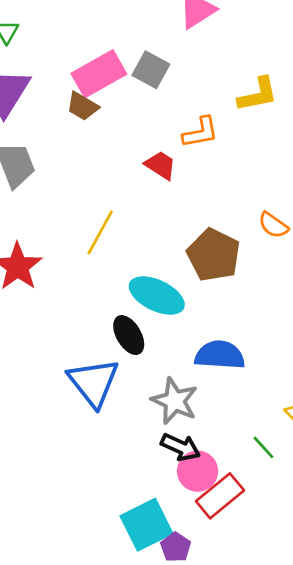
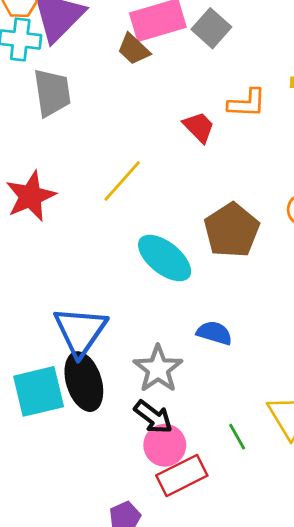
black ellipse: (129, 335) -> (84, 382), moved, size x1.4
blue semicircle: (220, 355) -> (214, 333), size x0.7
cyan square: (146, 525) -> (39, 391), moved

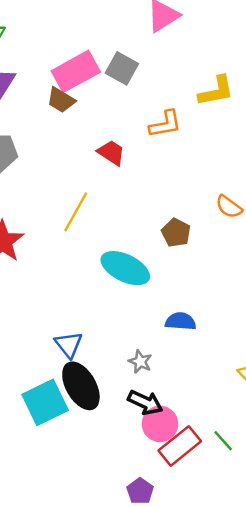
red trapezoid: (199, 127) -> (111, 153), moved
brown pentagon: (232, 230) -> (176, 233), size x0.6
blue triangle: (80, 331) -> (69, 345), size x0.6
gray star: (158, 369) -> (140, 362), size x0.6
green line: (237, 437) -> (223, 441), moved

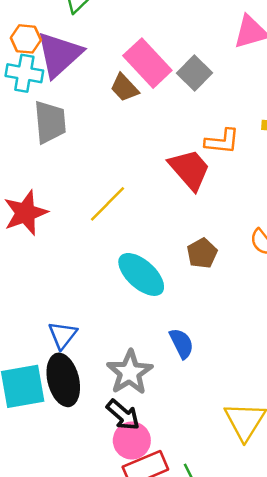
pink rectangle: (76, 71) -> (147, 63), turned 60
red trapezoid: (111, 153) -> (190, 169), moved, size x1.5
blue semicircle: (181, 321) -> (182, 343), turned 44
gray star: (140, 362) -> (130, 372), size x1.8

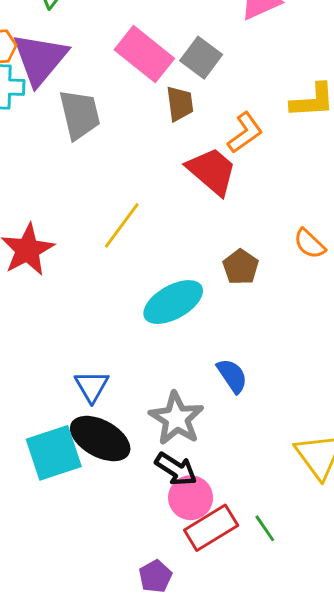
brown trapezoid: (124, 88) -> (180, 104), moved, turned -136
gray trapezoid: (50, 122) -> (80, 115), moved
orange L-shape: (222, 141) -> (245, 133), turned -33
cyan ellipse: (141, 274) -> (173, 302), turned -63
black ellipse: (63, 380) -> (100, 439), turned -39

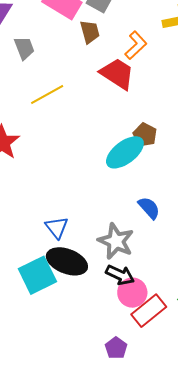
gray trapezoid: (80, 115) -> (24, 48), size x0.7
yellow line: (122, 225) -> (47, 95), moved, turned 32
cyan ellipse: (173, 302) -> (125, 152), moved

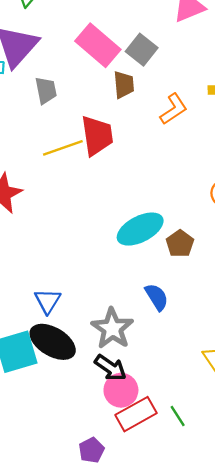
red trapezoid: (117, 74) -> (97, 136), moved, turned 39
brown pentagon: (145, 135) -> (180, 244), moved

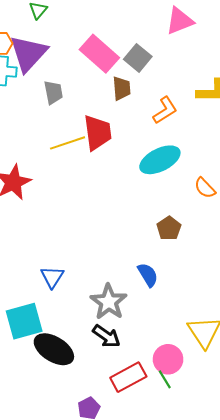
cyan ellipse: (140, 229) -> (160, 160), moved
black ellipse: (53, 342) -> (54, 349), moved
pink circle: (121, 390) -> (168, 359), moved

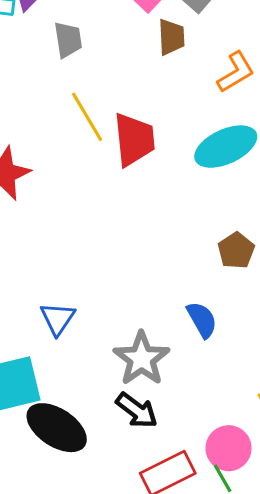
red trapezoid: (98, 133) -> (134, 140), moved
yellow line: (68, 143) -> (87, 117), turned 76

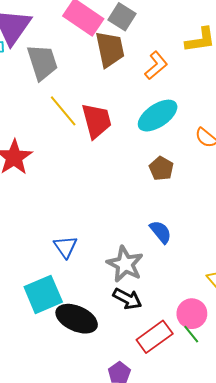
brown trapezoid: (171, 37) -> (110, 49), size x1.5
gray trapezoid: (68, 40) -> (42, 62), size x1.5
brown pentagon: (236, 251) -> (161, 168), moved

